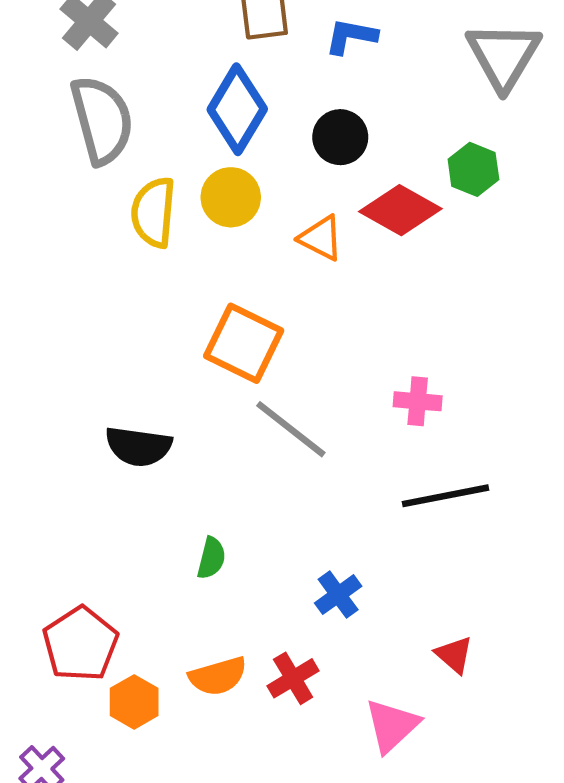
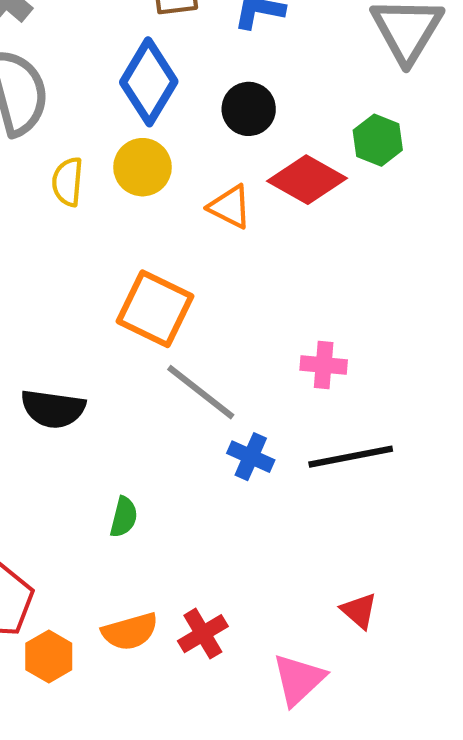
yellow semicircle: (153, 212) -> (68, 182), size x0.7
blue cross: (338, 595) -> (251, 457), moved, turned -30

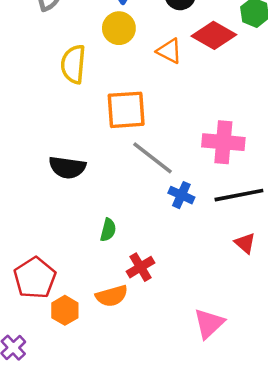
yellow semicircle: (68, 182) -> (73, 64), moved, size x1.4
orange square: (155, 309) -> (126, 110), turned -30
pink cross: (324, 365) -> (223, 142), size x1.6
red triangle: (359, 611) -> (245, 243), moved
red cross: (203, 634) -> (141, 267), moved

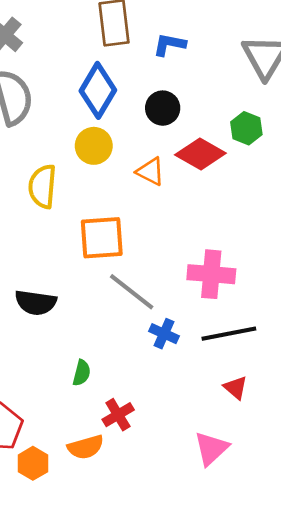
pink triangle: (209, 324) -> (211, 448), moved

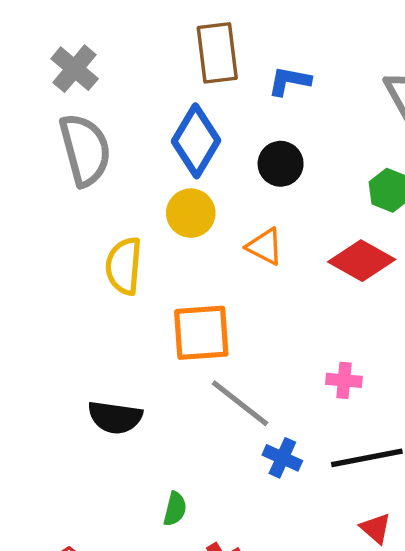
red diamond: (200, 154) -> (362, 261), moved
pink cross: (211, 274) -> (344, 380), size x0.6

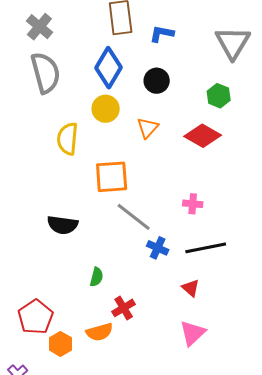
orange triangle: (265, 247) -> (148, 128), turned 45
red triangle: (376, 528) -> (191, 288), moved

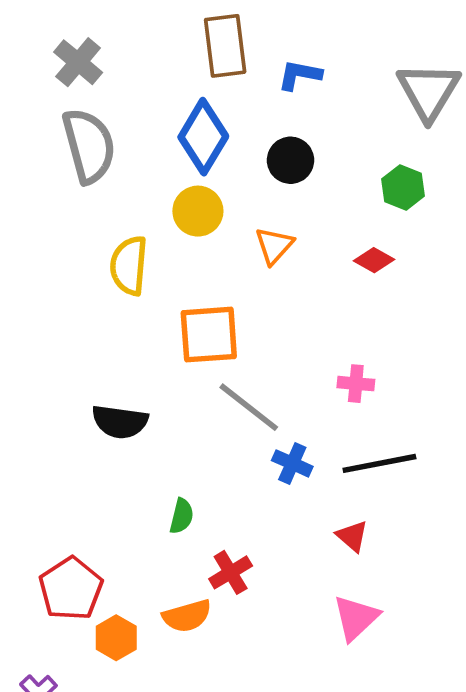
red diamond: (203, 136) -> (374, 260), size x0.6

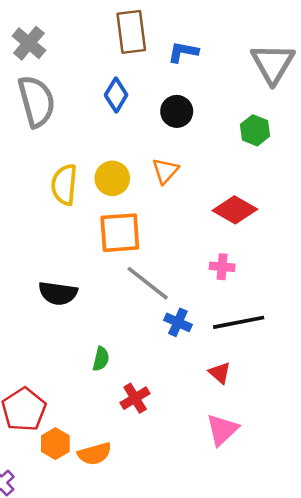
blue diamond: (203, 137) -> (116, 95), size x0.7
yellow circle: (198, 211) -> (112, 178), moved
red diamond: (374, 260) -> (235, 210), moved, size x1.6
orange semicircle: (187, 616) -> (95, 454), moved

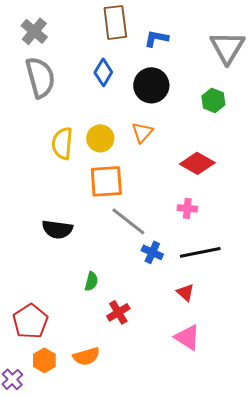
black circle: (177, 111) -> (151, 85), size x1.4
pink triangle: (222, 430) -> (187, 337), turned -44
orange hexagon: (55, 444) -> (44, 360), moved

